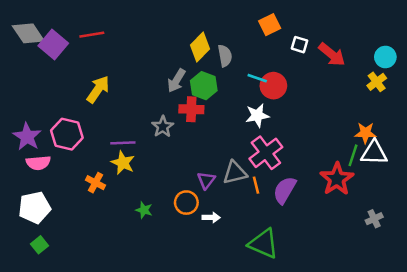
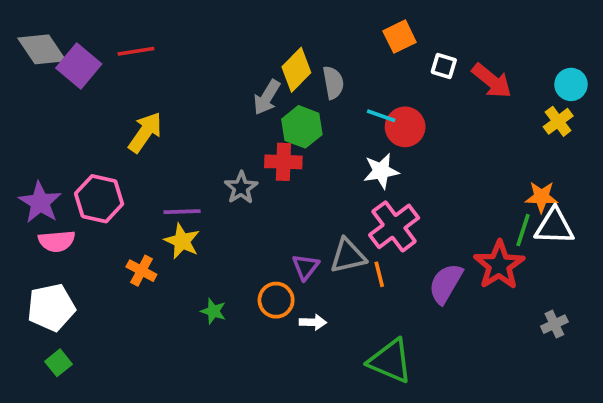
gray arrow: (176, 81) -> (267, 97), moved
purple semicircle: (285, 190) -> (446, 284), moved

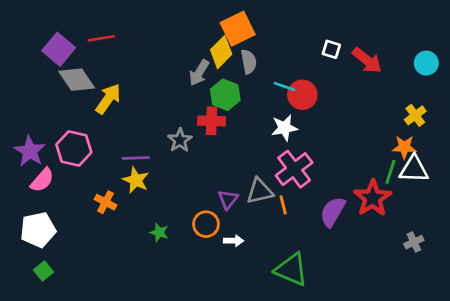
orange square: (400, 37) -> (238, 29), moved, size x1.4
gray diamond: (42, 49) -> (77, 80), moved
yellow cross: (558, 121) -> (415, 115), moved
pink semicircle: (57, 241) -> (42, 180), turned -44

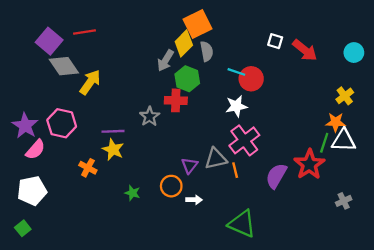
green square: (44, 271) -> (23, 228), moved

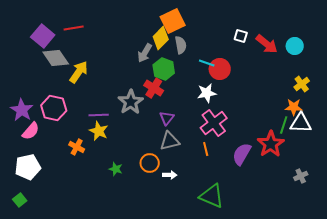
cyan circle: (354, 53) -> (295, 46), moved
red cross: (176, 100) -> (154, 88), turned 30
gray star: (150, 116) -> (131, 102), size x1.4
gray triangle: (216, 159) -> (170, 141), moved
purple triangle: (190, 166) -> (167, 118), moved

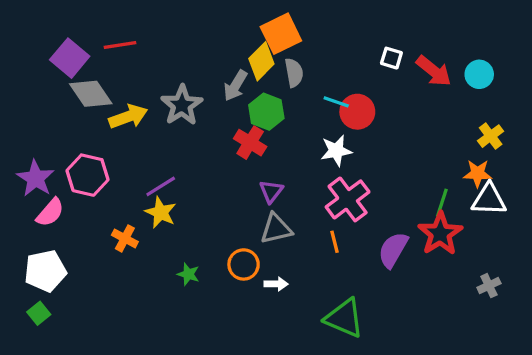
yellow arrow: (79, 72) -> (128, 117), turned 35
gray star: (131, 102) -> (182, 105), moved
purple line: (99, 115) -> (161, 186), turned -30
green line: (284, 125) -> (442, 203), moved
green square: (20, 200) -> (39, 313), moved

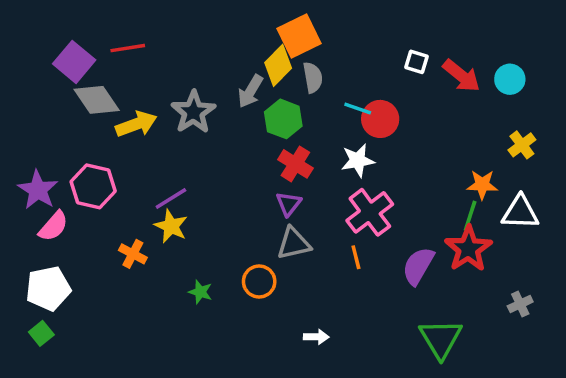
red cross: (250, 143) -> (295, 164), moved
orange star: (478, 173) -> (482, 185), moved
white arrow: (276, 284) -> (316, 337), moved
green triangle: (344, 318) -> (441, 339), moved, turned 36

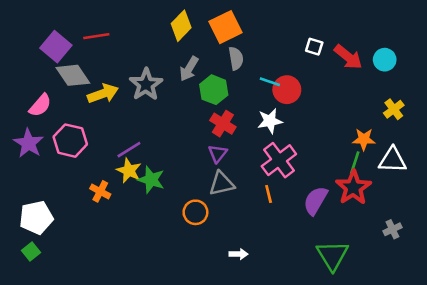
yellow diamond: (278, 65) -> (181, 26), moved
pink semicircle: (53, 226) -> (40, 105), moved
green star: (200, 292) -> (151, 180), moved, size x1.5

